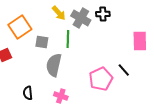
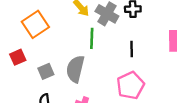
gray square: (42, 42) -> (46, 71), moved, turned -32
black line: (124, 70) -> (132, 49), moved, turned 40

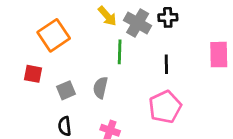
red square: (18, 57) -> (33, 74), turned 35
gray semicircle: (75, 69) -> (100, 88), size x0.7

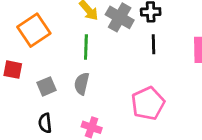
green line: (120, 52) -> (86, 47), moved
black line: (166, 64) -> (153, 44), moved

